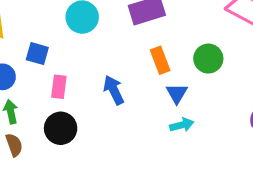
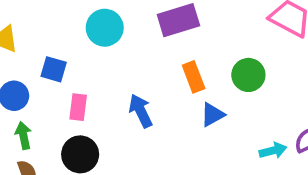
blue triangle: (177, 93) -> (212, 115), turned 30
cyan arrow: (182, 125) -> (273, 151), moved

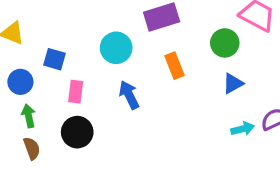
cyan circle: (105, 28) -> (116, 48), moved
green circle: (248, 75) -> (225, 43), moved
blue triangle: (212, 115) -> (233, 83), moved

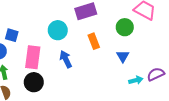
blue square: (54, 59) -> (12, 35), moved
blue triangle: (233, 83) -> (123, 56), moved, turned -32
pink rectangle: (76, 92) -> (33, 57), size x1.6

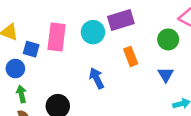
cyan circle: (58, 30) -> (93, 32), moved
pink rectangle: (33, 57) -> (57, 37), moved

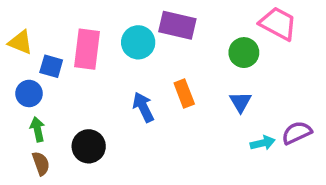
purple rectangle: (121, 20) -> (177, 25), turned 30
orange rectangle: (131, 56) -> (184, 93), moved

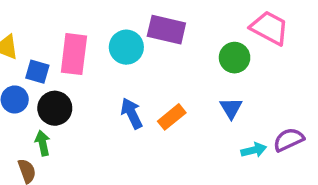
orange rectangle: (184, 93) -> (172, 117), moved, turned 72
green arrow: (38, 129) -> (43, 143), moved
black circle: (89, 146) -> (55, 108), moved

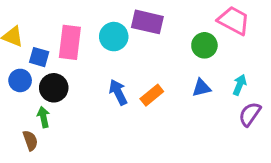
blue triangle: (231, 108) -> (202, 88), turned 48
purple semicircle: (289, 140) -> (250, 114), turned -30
cyan arrow: (254, 150) -> (240, 85), moved, turned -54

